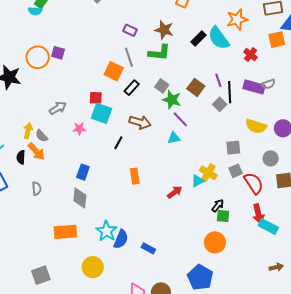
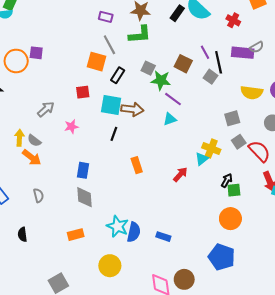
cyan square: (102, 113) -> (111, 105), moved
black semicircle: (21, 157) -> (22, 234), moved
orange rectangle: (65, 232) -> (76, 235), size x0.7

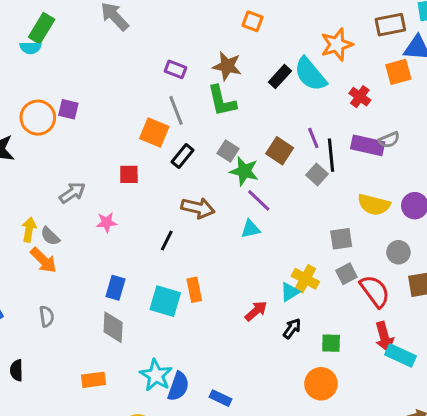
green L-shape: (140, 34) -> (222, 101), turned 75
cyan square: (111, 105) -> (165, 301), moved
black arrow: (227, 180) -> (292, 329), moved

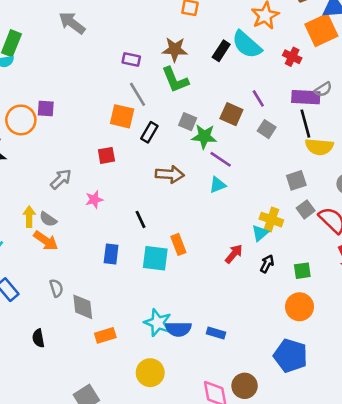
orange square: (398, 72) -> (321, 30), size x1.4
black line: (331, 155) -> (305, 124), moved
black line: (167, 241) -> (141, 219), moved, turned -42
gray diamond: (113, 327) -> (83, 307), moved
blue semicircle: (178, 386) -> (178, 329), turned 80

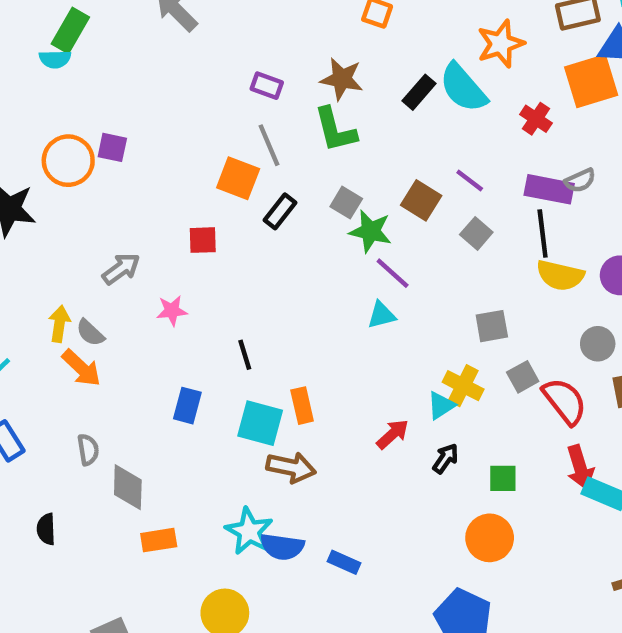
purple line: (258, 98) -> (470, 180), turned -30
brown arrow: (170, 174) -> (291, 467), moved
gray square: (296, 180) -> (492, 326), moved

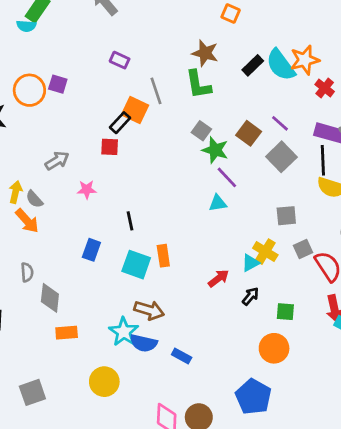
orange star: (501, 44) -> (305, 60), moved
purple rectangle: (267, 86) -> (120, 60), moved
black rectangle: (280, 211) -> (120, 123), moved
gray square: (476, 233) -> (281, 157), size x1.5
brown arrow: (291, 467) -> (149, 310), moved

